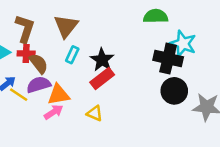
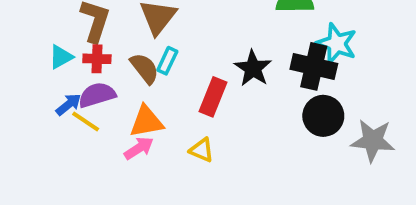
black star: (102, 60) -> (253, 68), moved
brown semicircle: (39, 64) -> (145, 68), moved
red rectangle: (102, 78) -> (213, 97), turned -30
purple semicircle: (39, 85) -> (97, 95), moved

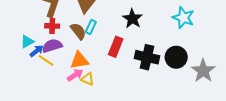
cyan triangle: (61, 57) -> (27, 42), moved
black cross: (314, 66) -> (147, 57), moved
black star: (253, 68) -> (132, 19), moved
gray star: (373, 141) -> (203, 71), turned 30
yellow triangle: (202, 150) -> (88, 79), moved

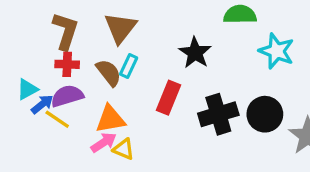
black cross: (147, 57) -> (218, 114), turned -30

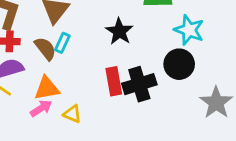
red rectangle: (168, 98) -> (114, 81), moved, turned -32
black circle: (265, 114) -> (179, 64), moved
yellow triangle: (124, 149) -> (72, 114), moved

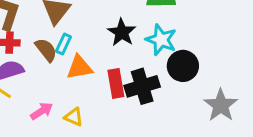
cyan star: (189, 30) -> (161, 40), moved
orange triangle: (47, 88) -> (79, 67), moved

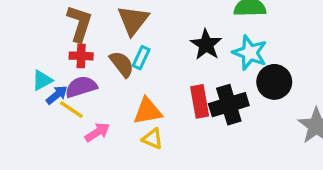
orange triangle: (79, 67) -> (148, 111), moved
pink arrow: (42, 111) -> (97, 132), moved

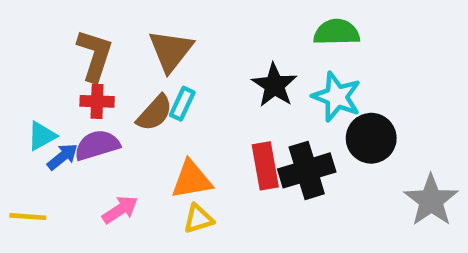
brown semicircle: (122, 64) -> (155, 113), turned 80
yellow line: (71, 110) -> (28, 217), moved, turned -30
yellow triangle: (153, 139) -> (198, 219), turned -40

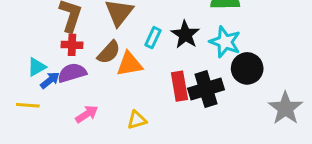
cyan rectangle: (182, 104) -> (153, 38), moved
orange triangle: (191, 180) -> (129, 64), moved
yellow line: (28, 217) -> (28, 105), moved

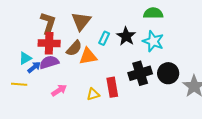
red cross: (72, 45) -> (49, 43), size x1.5
black circle: (247, 68) -> (168, 73), moved
red rectangle: (179, 86) -> (112, 87), moved

